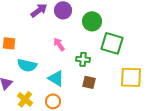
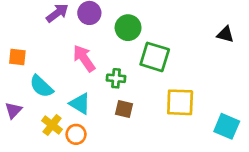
pink arrow: (59, 44) -> (84, 58), size x1.5
cyan semicircle: (27, 65) -> (41, 86), turned 30
yellow cross: (25, 99) -> (52, 125), moved

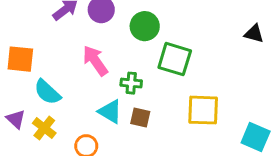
orange square: (17, 57) -> (20, 59), size x1.4
cyan triangle: (80, 104) -> (110, 112), moved
purple triangle: (13, 110) -> (16, 119), turned -30
yellow cross: (52, 125) -> (44, 128), moved

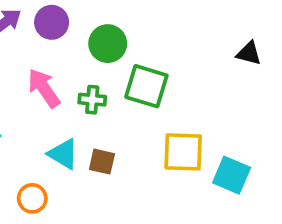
green cross: (131, 83) -> (92, 100), moved
cyan square: (256, 137) -> (232, 175), moved

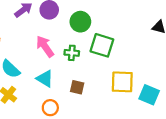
cyan triangle: (63, 154) -> (45, 79), moved
orange circle: (32, 198) -> (50, 108), moved

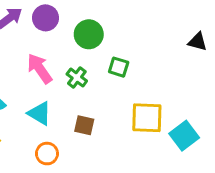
green square: (102, 45) -> (119, 67), size x0.6
green cross: (72, 53) -> (77, 78), turned 32
cyan square: (149, 95) -> (184, 136), turned 30

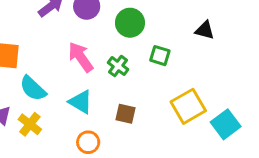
black triangle: (198, 42) -> (205, 30), moved
yellow square: (147, 118) -> (188, 106), turned -32

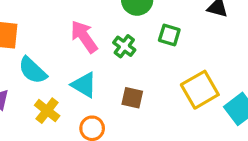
yellow cross: (30, 124) -> (47, 111), moved

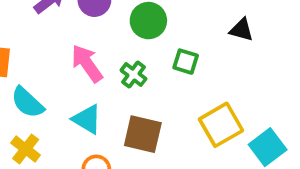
brown square: (132, 98) -> (143, 134), size x1.5
yellow cross: (47, 111) -> (26, 149), moved

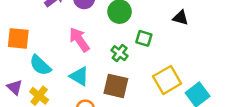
green cross: (134, 75) -> (120, 53), moved

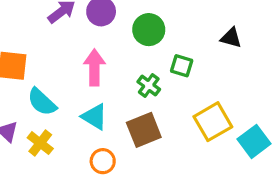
pink arrow: (79, 40) -> (94, 67), turned 35
brown square: (116, 86) -> (144, 130), turned -35

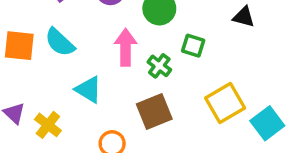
pink arrow: (94, 67) -> (126, 47), moved
cyan semicircle: (42, 102) -> (60, 42), moved
cyan triangle: (94, 117) -> (88, 89), moved

